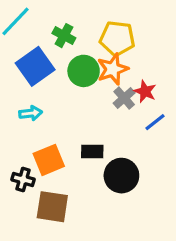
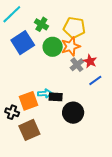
cyan arrow: (31, 113) -> (45, 93), moved
brown square: (52, 207) -> (29, 130), turned -35

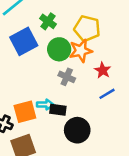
gray cross: (77, 65) -> (67, 77), moved, turned -32

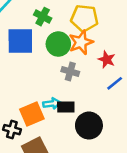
blue square: (24, 41) -> (20, 41), turned 36

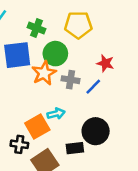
orange star: (81, 42) -> (44, 73), moved
blue line: (115, 83) -> (93, 87), moved
black rectangle: (66, 107) -> (75, 148), moved

